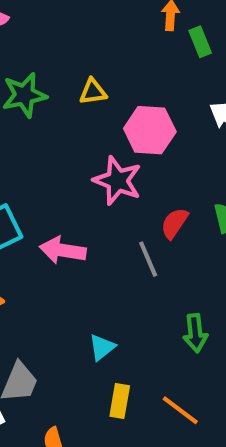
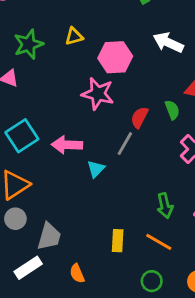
gray line: (148, 259) -> (125, 144), turned 60
green arrow: (195, 333) -> (165, 206), moved
cyan triangle: (102, 347) -> (96, 169), moved

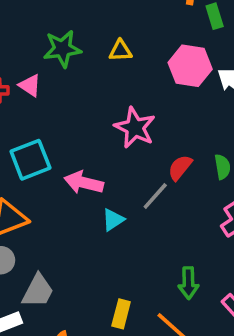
pink hexagon: (115, 57) -> (190, 66), moved

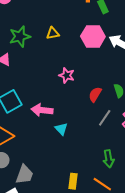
pink star: (135, 128) -> (67, 75), size x0.7
gray line: (155, 196) -> (105, 118), moved
cyan triangle: (113, 220) -> (61, 129), turned -32

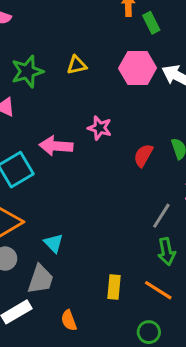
pink arrow: (42, 110) -> (56, 146), moved
gray line: (105, 118) -> (161, 216), moved
cyan triangle: (61, 129) -> (54, 243), moved

